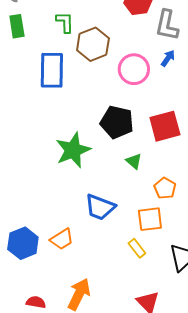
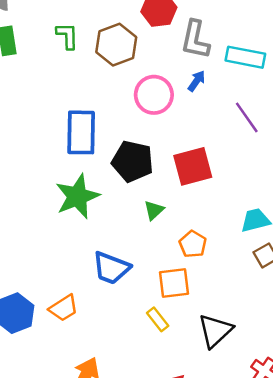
brown hexagon: (93, 44) -> (116, 45), moved
blue rectangle: (52, 70) -> (81, 132), moved
green triangle: (134, 161) -> (154, 210), turned 36

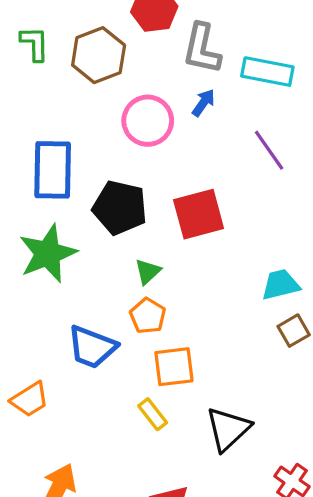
orange pentagon: (193, 244) -> (148, 316), moved

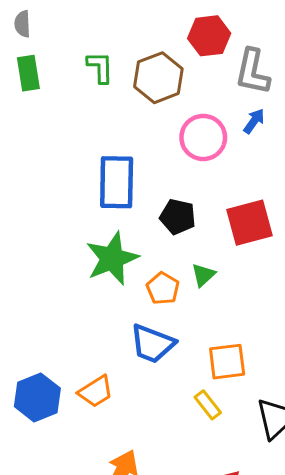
black pentagon: (120, 208) -> (178, 217), size x0.7
orange pentagon: (148, 316) -> (163, 288), moved

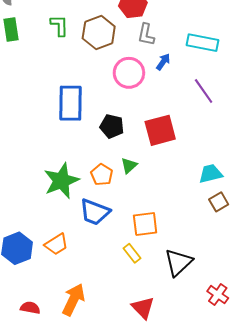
gray L-shape: (253, 72) -> (146, 35), moved, size x0.7
green star: (112, 258) -> (61, 181), moved

